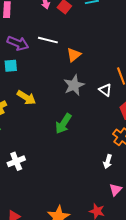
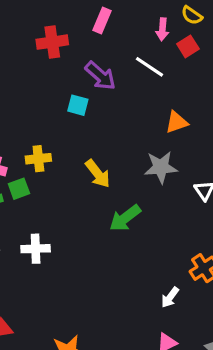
white line: (48, 40) -> (150, 67), moved
yellow arrow: (26, 98) -> (98, 174), moved

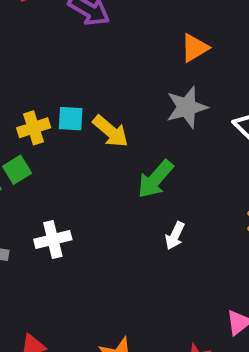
cyan square: (78, 105) -> (71, 119), moved
white arrow: (170, 297) -> (175, 236), moved

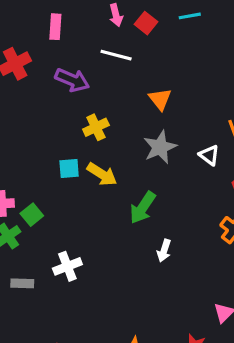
orange triangle: (195, 48) -> (160, 99), turned -30
yellow cross: (34, 128) -> (96, 127), moved

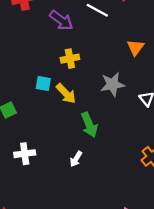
orange triangle: (160, 99) -> (135, 47), moved
green arrow: (143, 208) -> (89, 125), turned -70
white arrow: (164, 251) -> (76, 159), moved

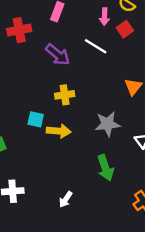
yellow arrow: (66, 94) -> (59, 131), turned -45
green arrow: (89, 125) -> (105, 168), moved

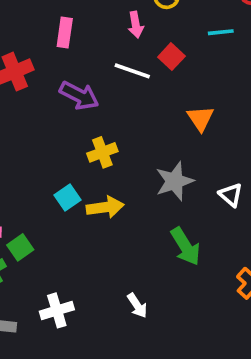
red square: (125, 29) -> (171, 57), moved
cyan square: (36, 119) -> (68, 198), turned -35
white arrow: (66, 199) -> (137, 306), turned -56

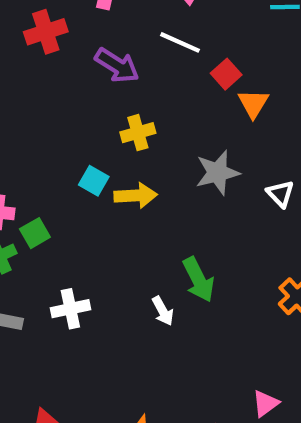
red square: (171, 57) -> (226, 74), moved
cyan square: (68, 198) -> (94, 181), turned -30
green arrow: (186, 246) -> (198, 280), moved

